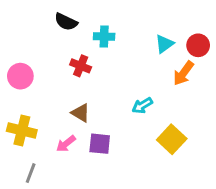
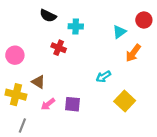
red circle: (198, 45) -> (144, 20), moved
brown triangle: (81, 113) -> (38, 82), moved

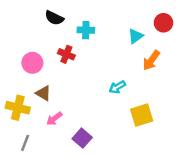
pink circle: (15, 55) -> (32, 63), moved
yellow square: (125, 101) -> (142, 115), turned 30
purple square: (72, 104) -> (82, 138), moved, turned 35

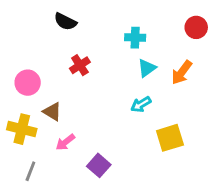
cyan cross: (86, 30) -> (135, 38), moved
cyan triangle: (136, 36) -> (147, 68), moved
red cross: (66, 54) -> (80, 65), turned 35
pink circle: (32, 63) -> (28, 83), moved

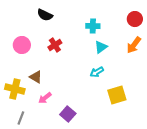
orange arrow: (182, 72) -> (134, 45), moved
pink circle: (28, 83) -> (22, 45), moved

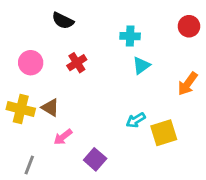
orange arrow: (134, 45) -> (188, 84), moved
cyan arrow: (97, 72) -> (136, 120), moved
yellow cross: (15, 89) -> (21, 109), moved

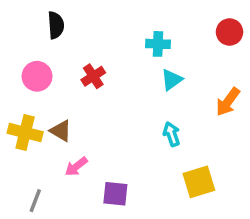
black semicircle: (63, 21) -> (56, 25), moved, turned -120
cyan arrow: (136, 120) -> (172, 134), moved, turned 102
yellow square: (164, 133) -> (199, 182), moved
purple square: (95, 159) -> (115, 194), turned -35

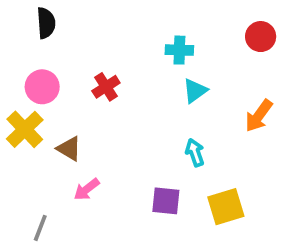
black semicircle: (56, 25) -> (46, 23), moved
yellow cross: (25, 132) -> (25, 129), moved, turned 32
purple square: (115, 194) -> (166, 201), moved

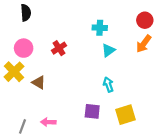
orange arrow: (259, 116) -> (144, 44), moved
pink arrow: (87, 189) -> (48, 122), moved, turned 40

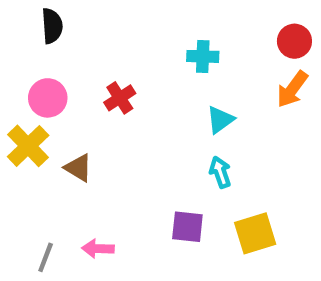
cyan triangle: (108, 50) -> (220, 120), moved

